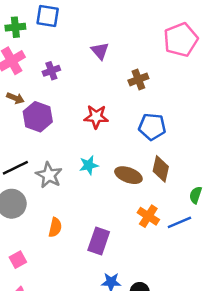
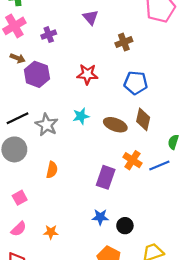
purple rectangle: (99, 241) -> (106, 177), moved

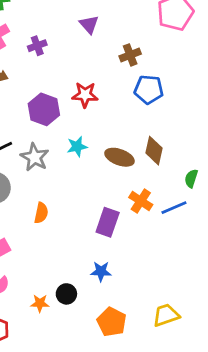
purple hexagon: (37, 74) -> (44, 109), moved
blue pentagon: (136, 83) -> (149, 89), moved
black circle: (125, 226) -> (66, 294), moved
orange star: (51, 232) -> (40, 303), moved

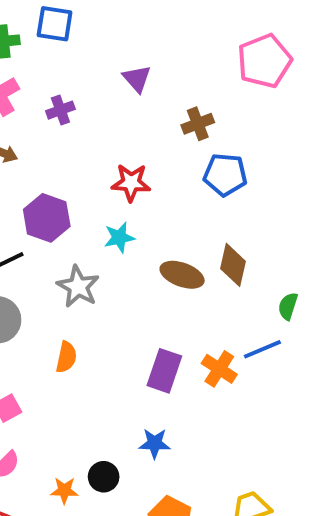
purple hexagon: (44, 109) -> (47, 218), moved
cyan star: (77, 147) -> (119, 237), moved
gray star: (35, 157) -> (78, 287), moved
orange cross: (141, 201) -> (219, 369), moved

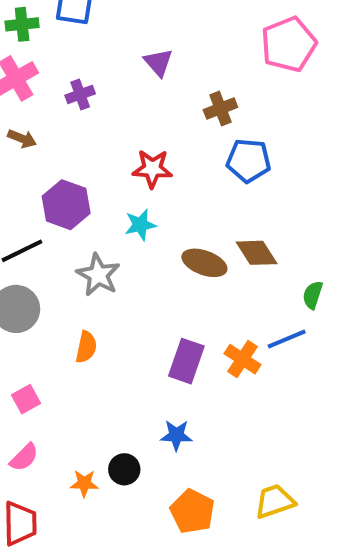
brown diamond: (233, 265) -> (257, 253), turned -45

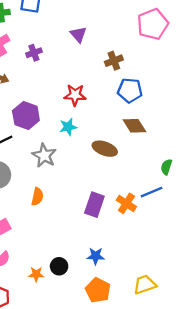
brown diamond: (257, 253) -> (134, 126), moved
blue star: (176, 435) -> (96, 256), moved

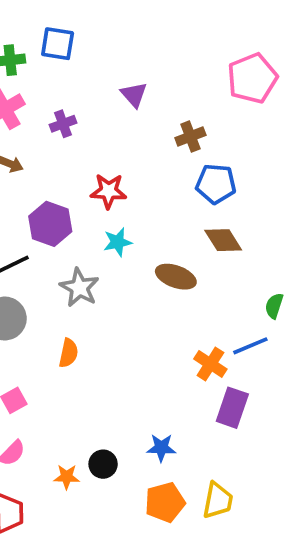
red star: (75, 95) -> (108, 191), moved
purple rectangle: (94, 205) -> (232, 408), moved
yellow trapezoid: (145, 285) -> (218, 500), moved, turned 120
orange pentagon: (98, 290) -> (165, 502), turned 30

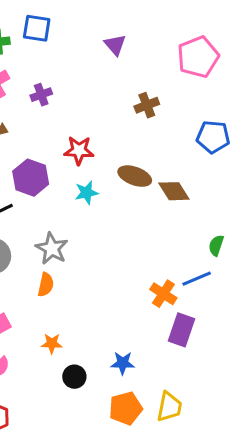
purple triangle: (134, 95) -> (115, 45), moved
blue pentagon: (216, 184) -> (213, 137), moved
brown ellipse: (176, 277) -> (135, 176), moved
gray star: (79, 288) -> (52, 248), moved
orange star: (67, 477) -> (52, 343), moved

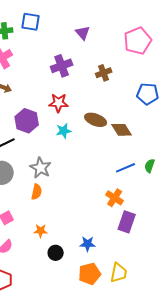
purple cross: (41, 95) -> (62, 66), moved, size x1.5
blue line: (197, 279) -> (126, 168), moved

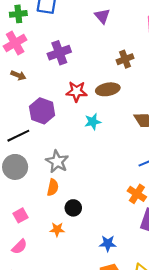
purple cross: (62, 66) -> (59, 53), moved
brown ellipse: (96, 120) -> (108, 89), moved, turned -30
cyan star: (64, 131) -> (93, 122), moved
black circle: (56, 253) -> (73, 208), moved

